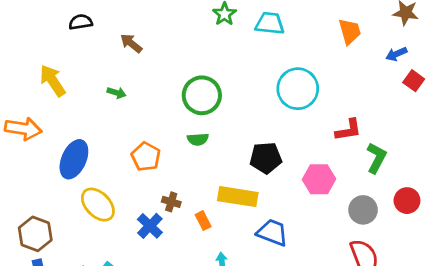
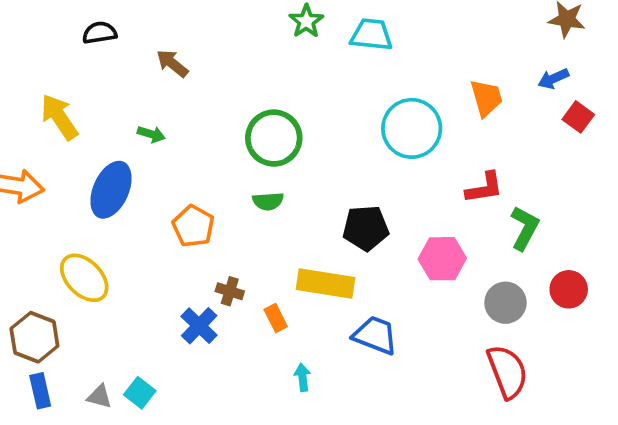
orange trapezoid: (350, 31) -> (486, 98), moved
blue ellipse: (74, 159) -> (111, 190), moved
yellow ellipse: (98, 205) -> (84, 278), moved

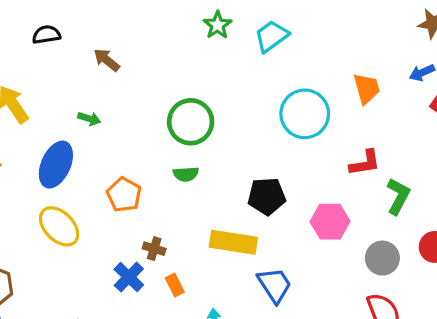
cyan trapezoid: (371, 35) -> (271, 36), turned -42
yellow ellipse: (84, 278) -> (59, 226), moved
orange rectangle: (276, 318) -> (175, 285), moved
blue trapezoid: (375, 335) -> (275, 285), turned 36

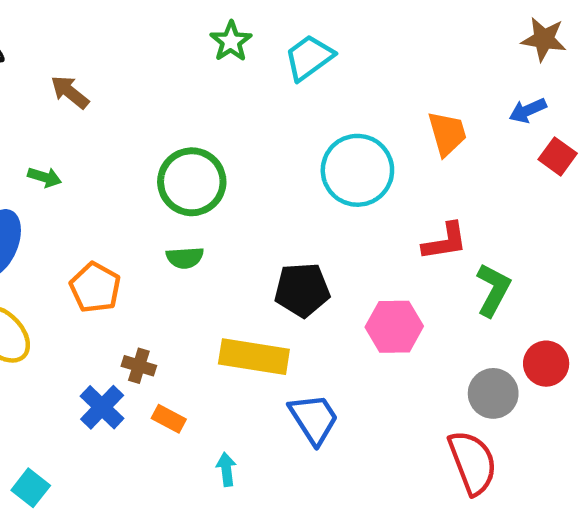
gray circle: (382, 258) -> (493, 393), moved
orange rectangle: (175, 285) -> (169, 419), turned -35

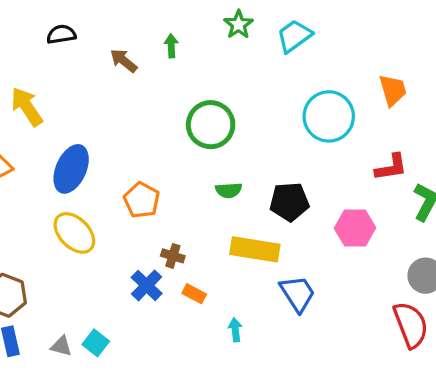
green arrow: (45, 177) -> (171, 46), moved, turned -110
green semicircle: (185, 258) -> (229, 190), moved

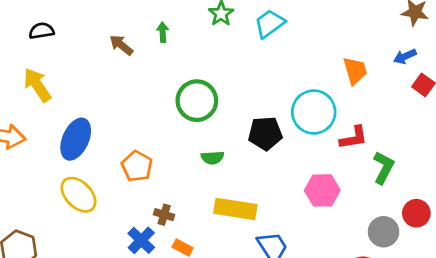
black semicircle: (61, 34) -> (41, 31), moved
cyan circle: (329, 116) -> (314, 112), moved
black pentagon: (289, 202) -> (265, 133), moved

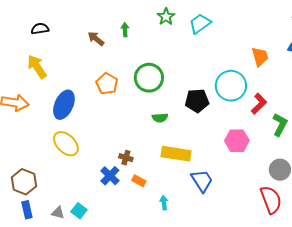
red L-shape: (354, 138) -> (259, 104), turned -35
orange pentagon: (137, 166) -> (107, 84), moved

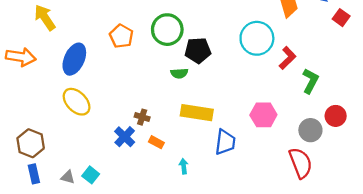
black pentagon: (197, 101) -> (198, 50), moved
pink hexagon: (237, 141) -> (263, 115), moved
blue trapezoid: (202, 181) -> (225, 142), turned 40

